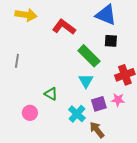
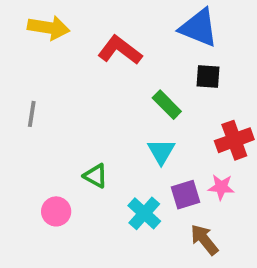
green rectangle: (89, 56) -> (167, 105), size x0.7
brown arrow: (97, 130) -> (204, 240), moved

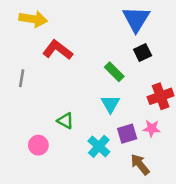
blue triangle: (199, 28) -> (136, 19), turned 40
red L-shape: (120, 50) -> (58, 50), moved
black square: (208, 76) -> (143, 53), turned -30

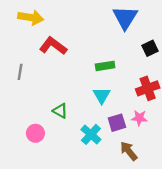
black square: (143, 53) -> (150, 48), moved
green rectangle: (114, 72) -> (105, 66), turned -54

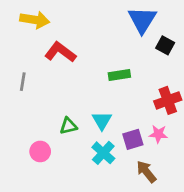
black square: (150, 48) -> (165, 45), moved, turned -35
cyan triangle: (102, 95) -> (102, 121), moved
green triangle: (60, 111) -> (68, 126), turned -42

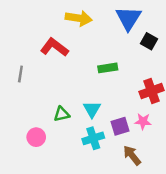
yellow arrow: (35, 20) -> (79, 18), moved
cyan cross: (103, 153) -> (93, 138), turned 30

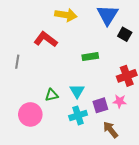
pink circle: (36, 137) -> (30, 114), size x1.5

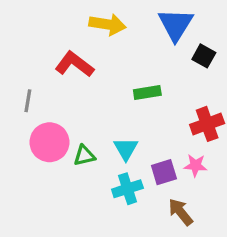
pink circle: (30, 114) -> (49, 142), moved

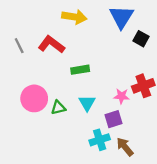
green rectangle: (147, 92) -> (80, 70), moved
gray line: (28, 101) -> (19, 46), moved, turned -35
pink star: (195, 165) -> (121, 96), moved
cyan cross: (127, 189) -> (100, 140), moved

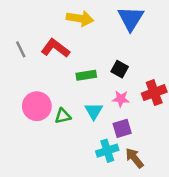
black square: (141, 39) -> (120, 69), moved
pink star: (121, 96) -> (121, 99), moved

